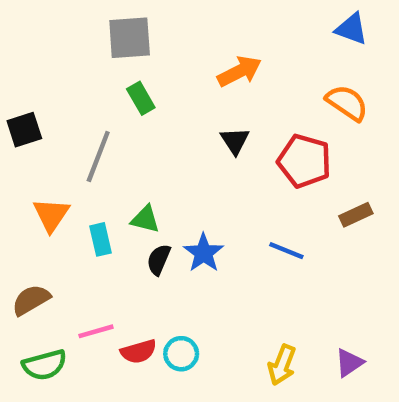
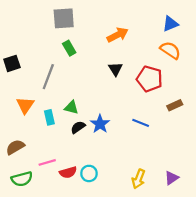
blue triangle: (351, 29) -> (170, 24), moved, turned -42
black semicircle: (159, 260) -> (78, 127), turned 32

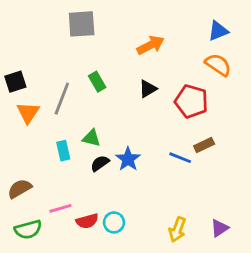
green rectangle: (69, 48) -> (97, 82), moved
black triangle: (115, 69) -> (148, 89), turned 32
orange triangle: (25, 105) -> (28, 113), moved
brown rectangle: (175, 105) -> (204, 145), moved

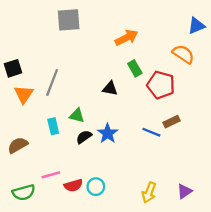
blue triangle: (218, 31) -> (196, 26), moved
green rectangle: (97, 82) -> (135, 68), moved
black triangle: (148, 89) -> (110, 88), moved, turned 42
brown semicircle: (20, 189) -> (18, 145), moved

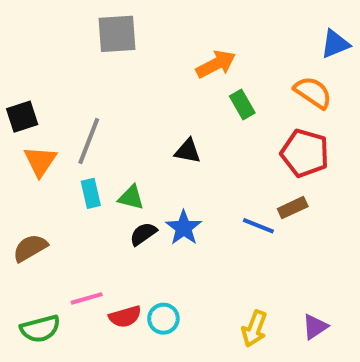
green rectangle: (135, 68) -> (242, 105), moved
red pentagon: (161, 85) -> (305, 153), moved
cyan rectangle: (53, 126) -> (91, 193), moved

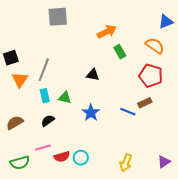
black semicircle: (143, 234) -> (48, 121), moved
purple triangle: (315, 327) -> (164, 162), moved

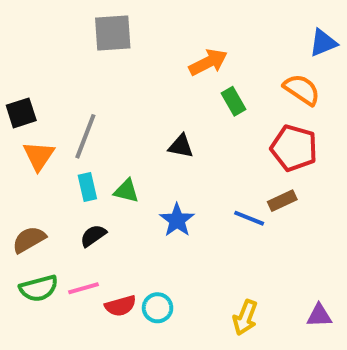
purple triangle: (164, 162) -> (319, 316), turned 32
green semicircle: (20, 163) -> (39, 288), moved

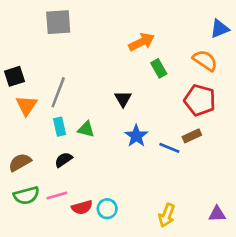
gray square: (113, 33) -> (58, 22), moved
black triangle: (181, 146) -> (123, 99), turned 48
blue star: (177, 220) -> (136, 136), moved

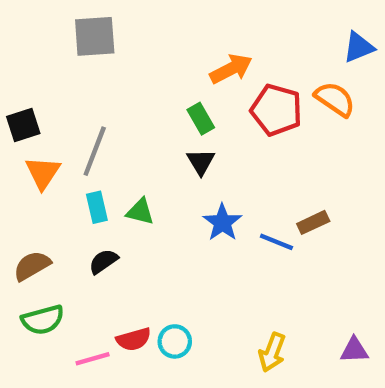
green rectangle: (159, 68) -> (201, 119), moved
red pentagon: (200, 100) -> (276, 110), moved
pink line: (57, 195) -> (93, 359), moved

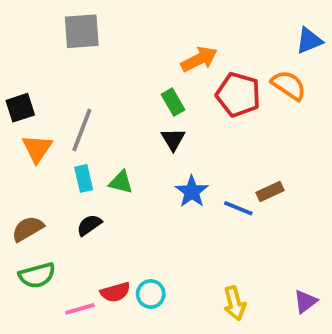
purple triangle: (354, 350) -> (305, 301), turned -35
yellow arrow: (272, 352) -> (235, 303), turned -36

